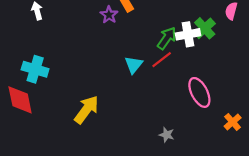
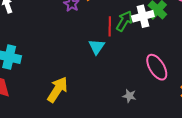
red line: (162, 60) -> (110, 26), moved, turned -48
gray star: (167, 135) -> (129, 96), moved

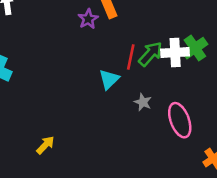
yellow arrow: (57, 90) -> (45, 145), moved, size x0.6
gray star: (129, 96) -> (143, 102), moved

